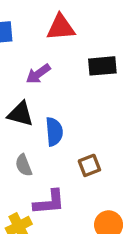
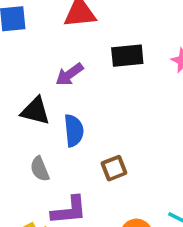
purple arrow: (38, 74) -> (69, 74), moved

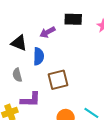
purple arrow: (69, 74) -> (47, 32), moved
brown square: (114, 168) -> (58, 80), size x1.5

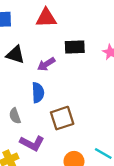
black triangle: (19, 43) -> (15, 55), moved
purple L-shape: (30, 100) -> (32, 143), turned 30

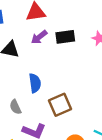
purple arrow: (46, 64) -> (39, 37), moved

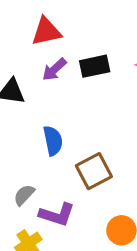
gray semicircle: (15, 107) -> (24, 195), moved, turned 72

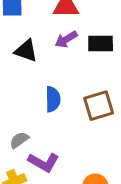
brown square: (94, 171) -> (99, 106), moved

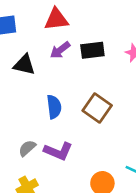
brown square: (99, 106) -> (97, 108), turned -32
purple L-shape: (44, 162) -> (58, 151), moved

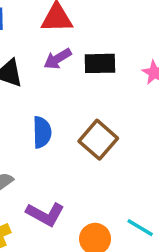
purple L-shape: (58, 151) -> (45, 214), moved

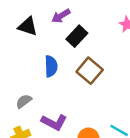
black rectangle: (100, 63) -> (77, 36), moved, turned -45

